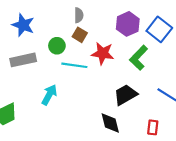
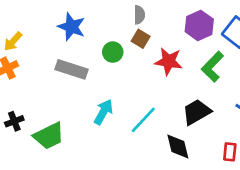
gray rectangle: (23, 60) -> (72, 69), turned 30
cyan line: (74, 65) -> (143, 120), moved, turned -55

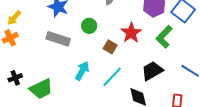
brown square: (141, 39) -> (110, 47), moved
red star: (169, 61) -> (131, 33), turned 30

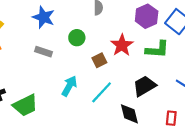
green L-shape: (164, 37) -> (157, 49), turned -130
gray rectangle: (58, 39) -> (44, 52), size x0.7
brown square: (110, 47) -> (99, 60), turned 32

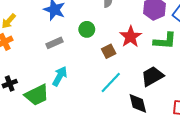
gray rectangle: (44, 52) -> (54, 43), turned -42
cyan arrow: (69, 86) -> (60, 76), moved

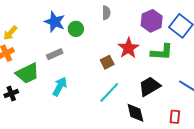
green circle: (87, 29) -> (76, 29), moved
green trapezoid: (37, 95) -> (27, 73), moved

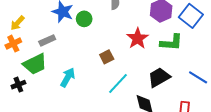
gray rectangle: (55, 54) -> (47, 40), moved
brown square: (107, 62) -> (107, 57), moved

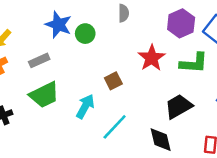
green trapezoid: (35, 64) -> (44, 95), moved
cyan arrow: (68, 77) -> (85, 106), moved
cyan line: (118, 84) -> (115, 127), moved

